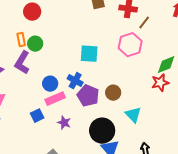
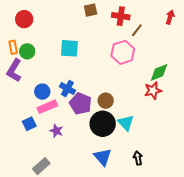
cyan square: (89, 54) -> (69, 48), moved
black circle: (102, 131) -> (103, 124), moved

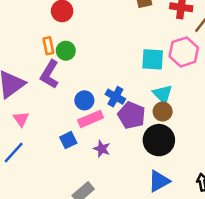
cyan square: (69, 48) -> (153, 59), moved
cyan triangle: (126, 123) -> (163, 94), moved
blue triangle: (103, 157) -> (159, 181), turned 42

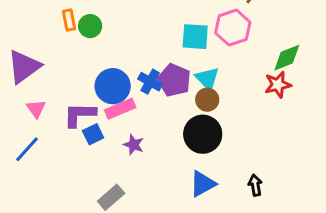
purple L-shape: (50, 74) -> (80, 115), moved, turned 60
blue circle: (84, 100) -> (113, 86), size x1.5
purple pentagon: (132, 115) -> (174, 80), moved

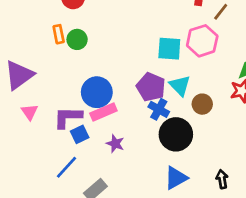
blue cross: (150, 82) -> (159, 109), moved
brown circle: (207, 100) -> (202, 104), moved
blue line: (27, 149) -> (66, 167), moved

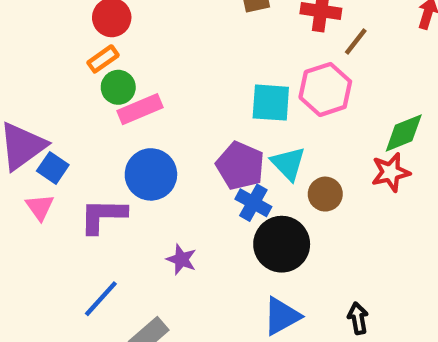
orange rectangle: (59, 34) -> (103, 59), moved, turned 66
pink rectangle: (103, 112) -> (140, 109), moved
blue square: (80, 134) -> (53, 168), moved, turned -30

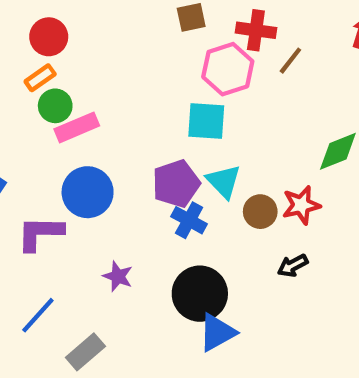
pink hexagon: (325, 89) -> (228, 69), moved
purple pentagon: (240, 166) -> (176, 184), turned 30
red star: (391, 172) -> (301, 205), moved
black circle: (282, 244) -> (200, 294), moved
black arrow: (358, 318) -> (293, 266), moved, turned -108

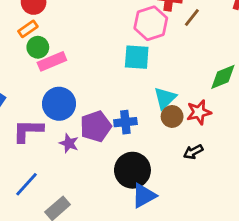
cyan triangle: (224, 181) -> (165, 98), moved, turned 30
purple pentagon: (176, 184) -> (96, 126), moved
blue cross: (189, 220) -> (125, 122), turned -35
purple star: (118, 276) -> (69, 143), moved

